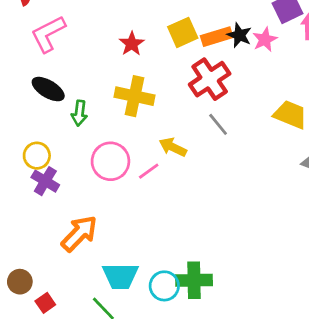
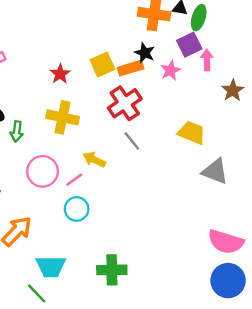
black star: (239, 35) -> (145, 53), moved
cyan circle: (164, 286) -> (77, 209), moved

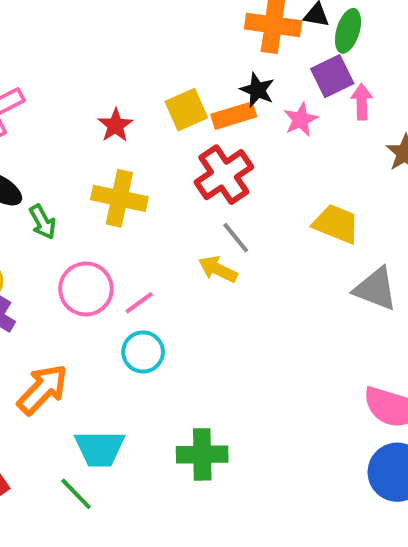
green arrow: (17, 131) -> (43, 222), turned -36
yellow arrow: (94, 160) -> (218, 269), moved

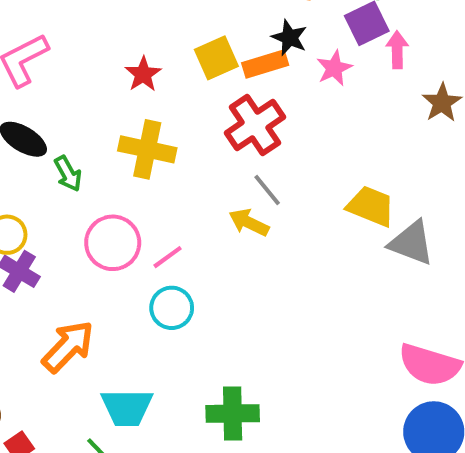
yellow trapezoid: (336, 224) -> (371, 206), moved

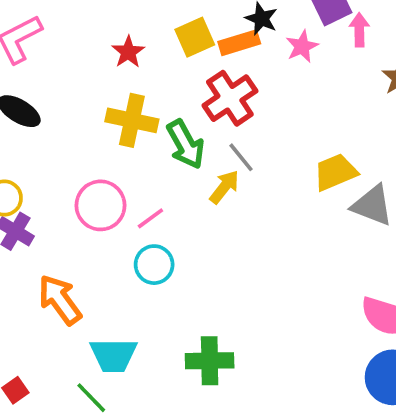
green arrow: (68, 174) -> (186, 144), moved, size x1.5
yellow trapezoid: (371, 206) -> (335, 172), turned -45
yellow arrow: (249, 223) -> (224, 187), turned 102
orange arrow: (68, 346) -> (60, 300), turned -80

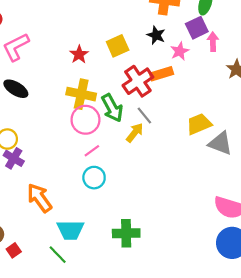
orange rectangle: (239, 43) -> (161, 74), moved
pink circle: (100, 205) -> (85, 120), moved

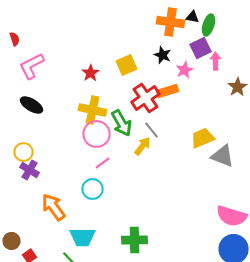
cyan circle: (94, 178) -> (92, 189), moved

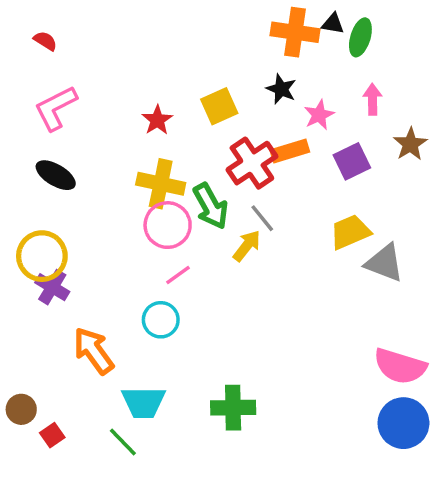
red semicircle: (14, 39) -> (45, 41), moved, turned -40
purple square: (200, 48) -> (352, 161), moved
yellow circle: (24, 152) -> (42, 256), size x1.5

